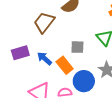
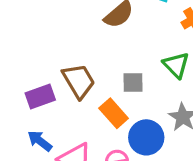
brown trapezoid: (44, 22) -> (79, 81), moved, turned 115
blue arrow: (44, 58) -> (40, 141), moved

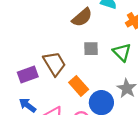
gray square: (133, 82) -> (91, 49), moved

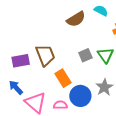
gray square: (91, 49) -> (85, 55), moved, turned -32

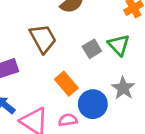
brown trapezoid: (45, 55) -> (43, 39), moved

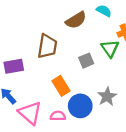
brown trapezoid: (43, 39) -> (47, 46), turned 30
green triangle: (119, 45) -> (110, 48), moved

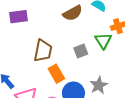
brown trapezoid: (47, 46) -> (43, 51), moved
purple rectangle: (14, 66) -> (19, 17), moved

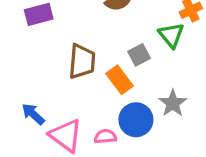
orange rectangle: (56, 74) -> (119, 80), moved

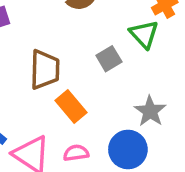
orange rectangle: (119, 80) -> (71, 106), moved
blue circle: (136, 120) -> (128, 150), moved

